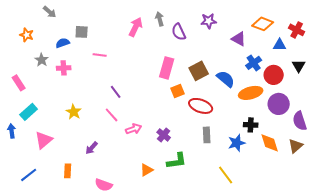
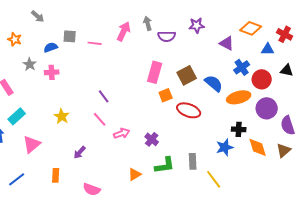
purple semicircle: (179, 32) -> (167, 36), turned -66
pink line: (100, 55) -> (95, 43), moved
black triangle: (299, 66) -> (287, 70), turned -48
gray rectangle: (207, 135) -> (193, 161), moved

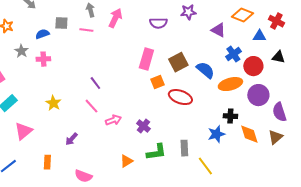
gray arrow: (148, 23) -> (90, 10), moved

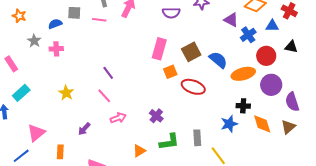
blue cross: (233, 54) -> (248, 35), moved
pink arrow: (113, 120) -> (118, 118), moved
pink triangle: (23, 131) -> (36, 133), moved

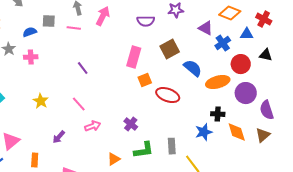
brown square: (191, 52) -> (170, 49), moved
purple line: (108, 73) -> (83, 68), moved

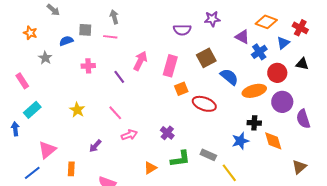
pink arrow: (103, 16) -> (140, 61), moved
blue triangle: (247, 34) -> (283, 43), turned -40
pink cross: (31, 57) -> (88, 66), moved
brown triangle: (263, 135) -> (299, 167), moved
gray rectangle: (172, 146) -> (208, 155), turned -63

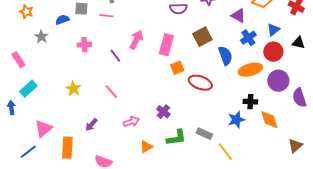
blue triangle: (283, 43) -> (273, 30), moved
blue cross: (259, 52) -> (248, 38), moved
blue semicircle: (229, 77) -> (225, 56), turned 30
pink arrow: (129, 135) -> (131, 122), moved
orange rectangle: (71, 169) -> (67, 148), size x1.5

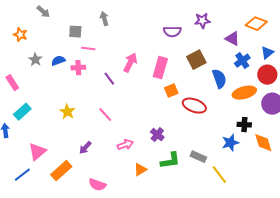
pink line: (106, 16) -> (88, 49), moved
blue semicircle: (62, 20) -> (58, 61), moved
orange rectangle: (67, 148) -> (61, 171), turned 45

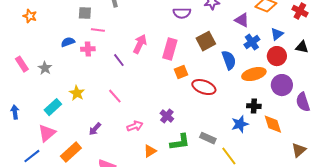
gray star: (35, 60) -> (45, 68), moved
cyan rectangle: (22, 112) -> (53, 107), moved

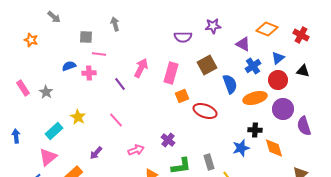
gray rectangle: (208, 138) -> (209, 162), turned 49

